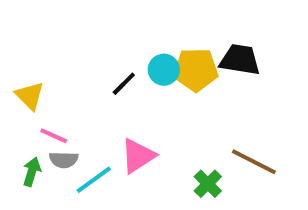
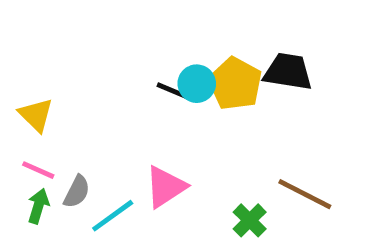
yellow pentagon: (196, 70) -> (235, 84), turned 30
black line: (124, 84) -> (173, 91), moved, turned 68
pink line: (54, 136) -> (38, 170), moved
gray semicircle: (64, 160) -> (77, 192), turned -64

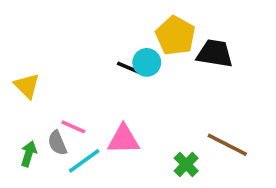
yellow pentagon: (235, 84) -> (175, 36), moved
pink line: (38, 170) -> (73, 127), moved
pink triangle: (166, 187) -> (123, 139), turned 32
gray semicircle: (77, 192) -> (57, 143), turned 130

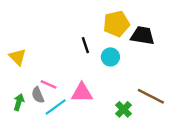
yellow pentagon: (175, 36) -> (116, 24), turned 30
cyan circle: (147, 62) -> (110, 57), moved
black line: (129, 68) -> (85, 45), turned 49

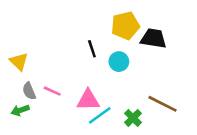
gray semicircle: (38, 95) -> (29, 91), moved
green arrow: (19, 102) -> (20, 110), turned -126
cyan line: (56, 107) -> (100, 115), moved

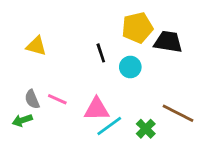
yellow triangle: (19, 62) -> (36, 46), moved, turned -30

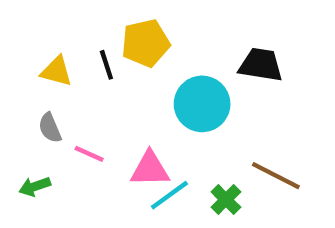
yellow pentagon: (137, 28) -> (146, 43), moved
black line: (101, 53) -> (106, 65), moved
cyan circle: (130, 67) -> (202, 104), size x1.6
gray semicircle: (32, 99) -> (50, 128), moved

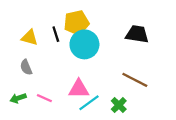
cyan circle: (202, 104) -> (84, 44), moved
pink line: (89, 154) -> (44, 98), moved
brown line: (276, 176) -> (135, 80), moved

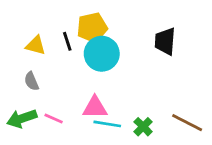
black trapezoid: (137, 34) -> (165, 41), turned -95
brown line: (135, 80) -> (187, 123), moved
green arrow: (18, 98) -> (22, 118), size x1.5
cyan line: (89, 103) -> (107, 124), turned 45

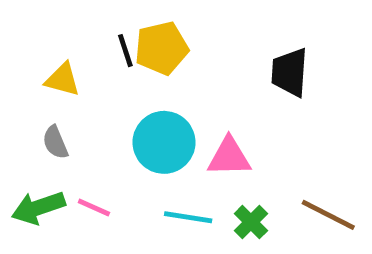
black line: (67, 41) -> (125, 51), moved
cyan circle: (102, 54) -> (164, 142), moved
pink triangle: (95, 107) -> (229, 157), moved

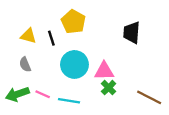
yellow pentagon: (162, 48) -> (73, 22), turned -30
black line: (125, 51) -> (51, 38), moved
cyan line: (188, 217) -> (69, 101), moved
green cross: (251, 222) -> (109, 88), moved

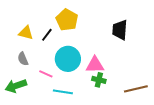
black line: (51, 38) -> (47, 35), turned 56
green cross: (109, 88) -> (99, 80), turned -32
pink line: (43, 94) -> (46, 74), moved
brown line: (149, 97) -> (136, 89), turned -40

